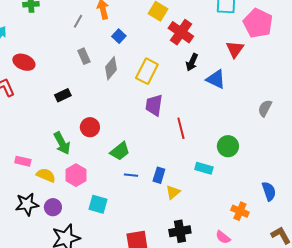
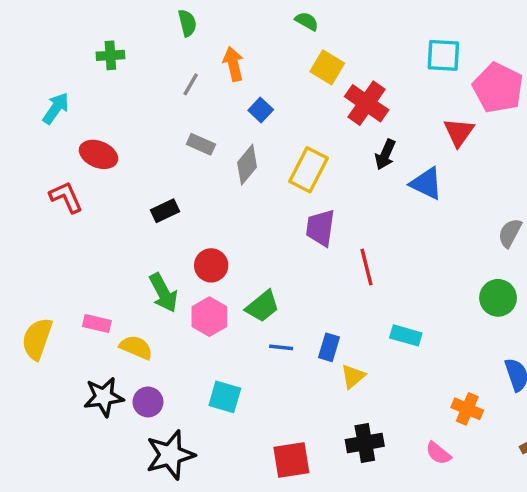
gray rectangle: (84, 56) -> (201, 144), turned -42
green circle: (228, 146) -> (498, 298), moved
pink hexagon: (76, 175) -> (209, 317), moved

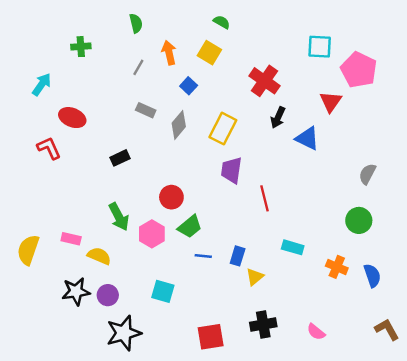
yellow square: (327, 67) -> (209, 53), moved
red circle: (211, 265) -> (171, 197), moved
orange cross: (467, 409) -> (337, 267), moved

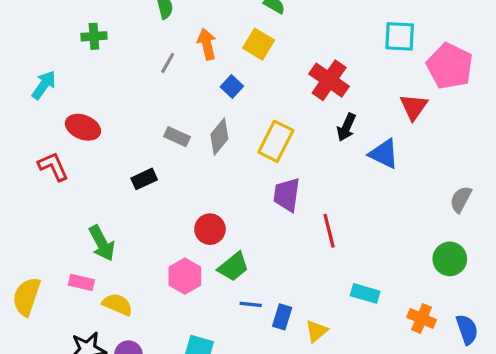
gray rectangle: (146, 110) -> (177, 137), moved
green arrow: (119, 217) -> (102, 243), moved
blue rectangle: (238, 256) -> (282, 317), moved

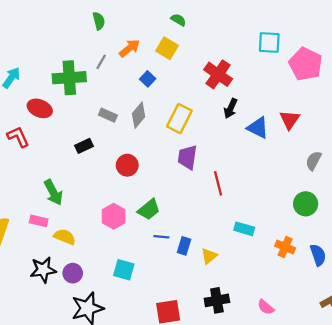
green cross: (94, 36) -> (69, 78), moved, size x1.8
orange arrow: (207, 44) -> (129, 48), turned 65
red triangle: (414, 107) -> (290, 120), moved
red circle: (210, 229) -> (127, 165), moved

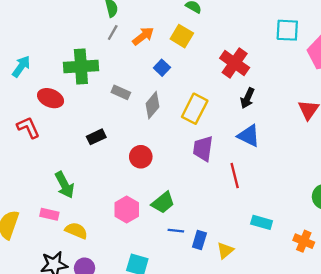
gray line: (101, 62) -> (113, 33), moved
gray rectangle: (108, 115) -> (121, 92), moved
blue triangle: (258, 128) -> (249, 136), moved

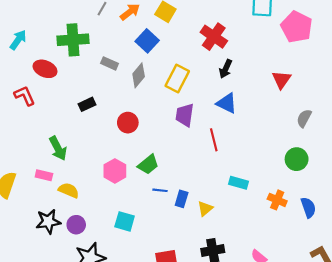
blue square: (162, 68) -> (147, 41), size x1.5

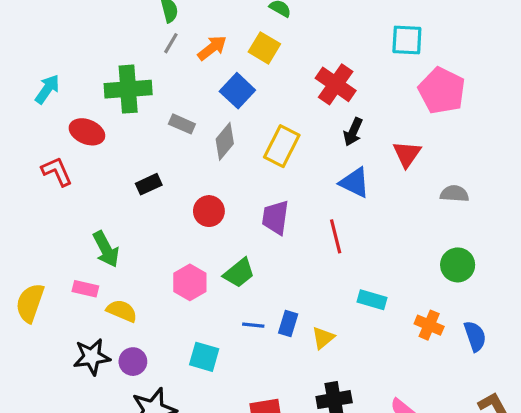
pink pentagon: (297, 27) -> (442, 91), moved
red triangle: (281, 80) -> (407, 154), moved
purple trapezoid: (185, 115) -> (275, 217), moved
gray semicircle: (304, 118) -> (454, 194), moved, turned 66
blue line: (160, 190) -> (253, 325), moved

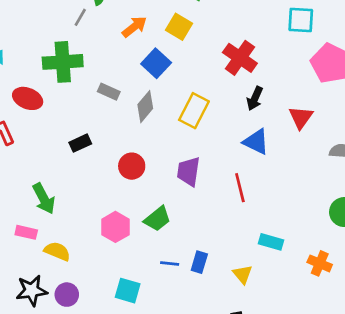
gray line: (171, 43) -> (80, 17), moved
yellow triangle: (323, 338) -> (243, 274), moved, turned -30

